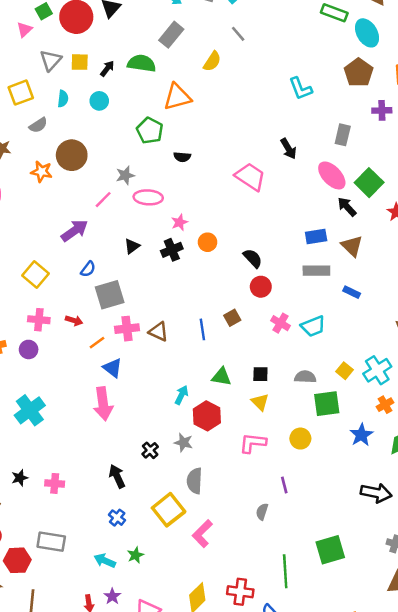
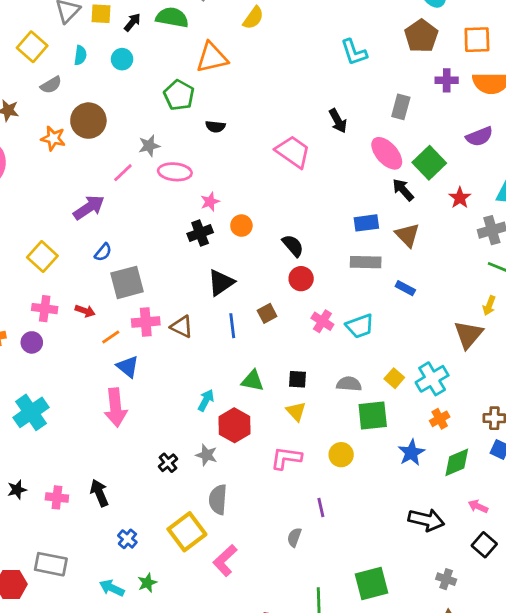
yellow square: (21, 93) -> (32, 47), turned -30
black triangle: (132, 246) -> (221, 283), moved, size x1.5
black arrow: (117, 476) -> (99, 493), moved

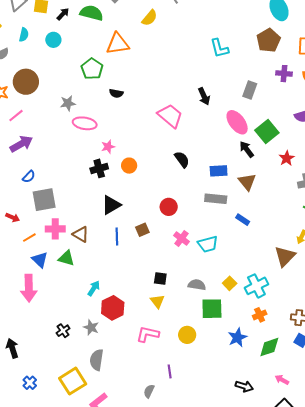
pink line: (123, 173) -> (16, 116), moved
black semicircle: (293, 246) -> (182, 159), moved
green triangle: (253, 381) -> (66, 258), moved
black arrow: (426, 520) -> (244, 386), size x0.7

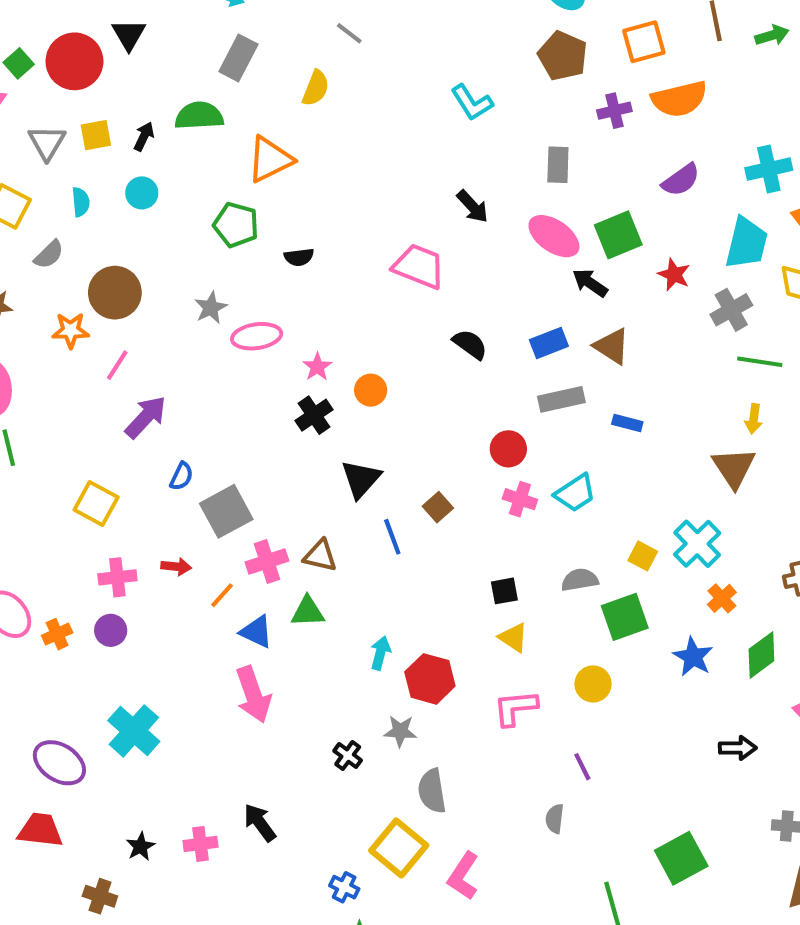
green square: (267, 131) -> (618, 235), turned 35
red circle: (169, 207) -> (508, 449), moved
blue cross: (30, 383) -> (344, 887), moved

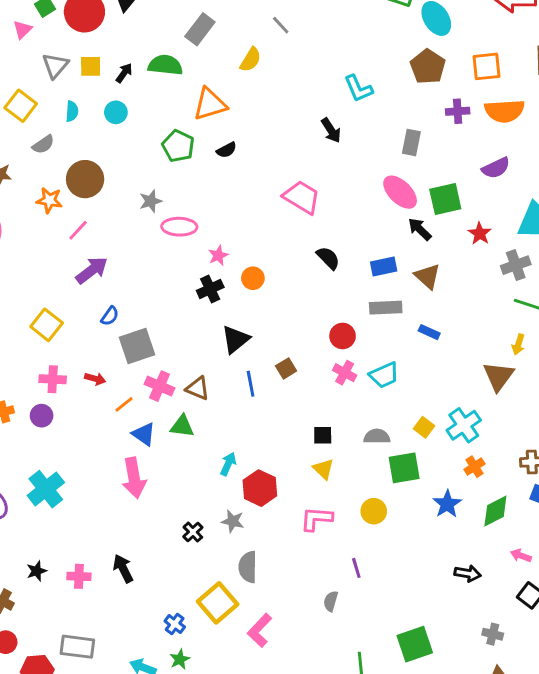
black arrow: (473, 207) -> (331, 130), moved
black semicircle: (299, 257) -> (226, 150), moved, turned -30
pink cross: (267, 561) -> (160, 386), turned 32

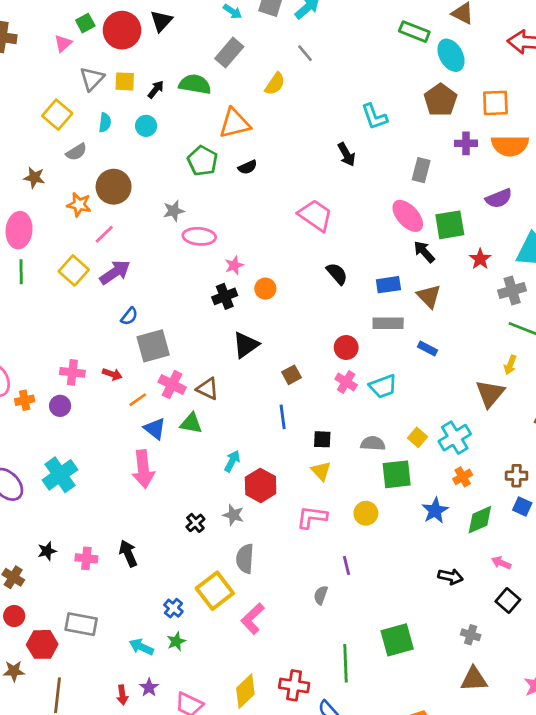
yellow square: (47, 325) -> (74, 270), moved
blue line: (251, 384) -> (283, 417), moved

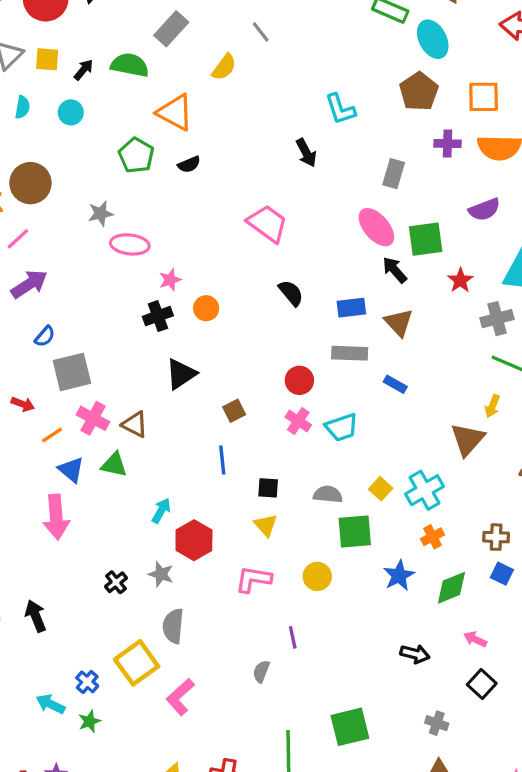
orange triangle: (235, 123) -> (175, 112), turned 40
cyan arrow: (141, 647) -> (51, 704), moved

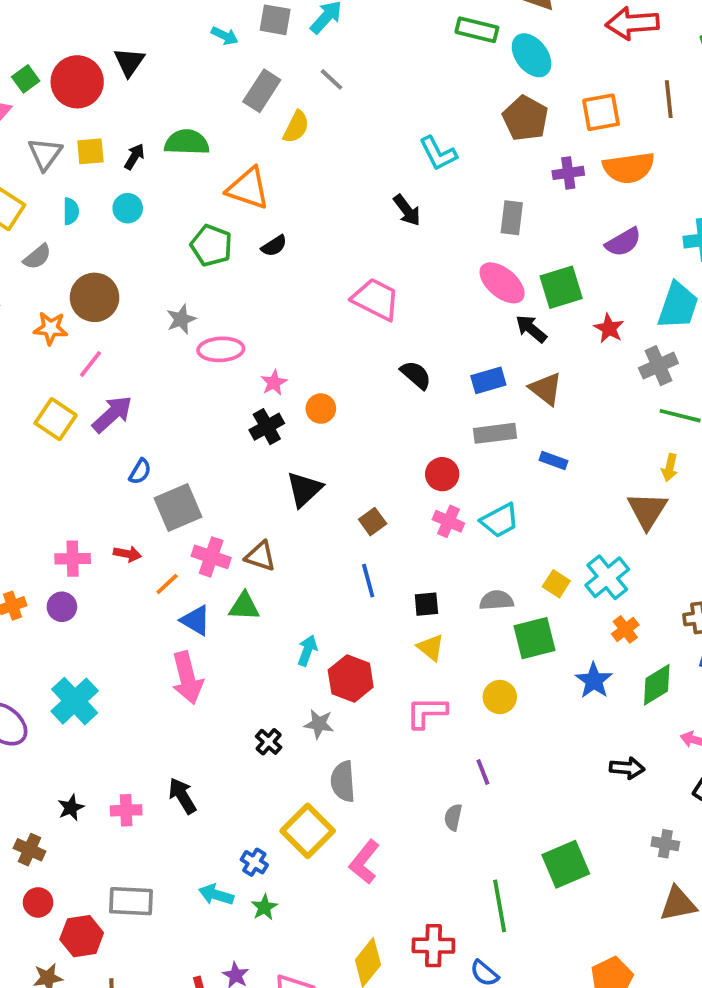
gray rectangle: (171, 29) -> (262, 91), moved

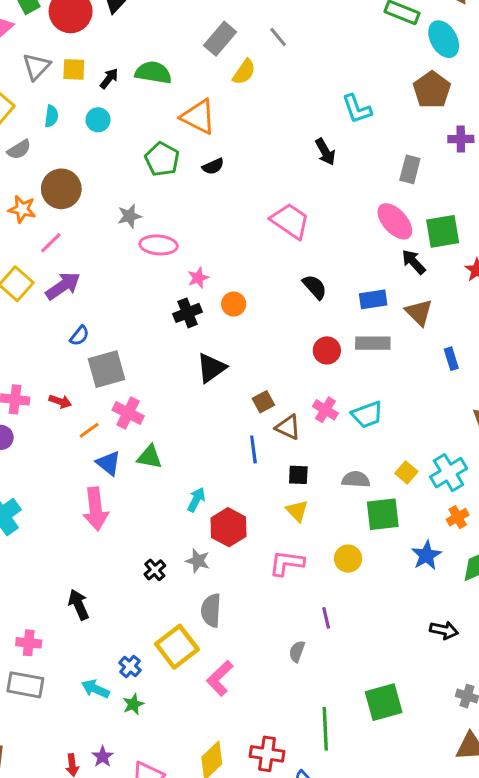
blue rectangle: (553, 461) -> (451, 359), moved, turned 45
red circle: (442, 474) -> (327, 350), moved
brown triangle: (260, 556) -> (288, 427), moved
pink cross: (126, 810) -> (29, 643), moved

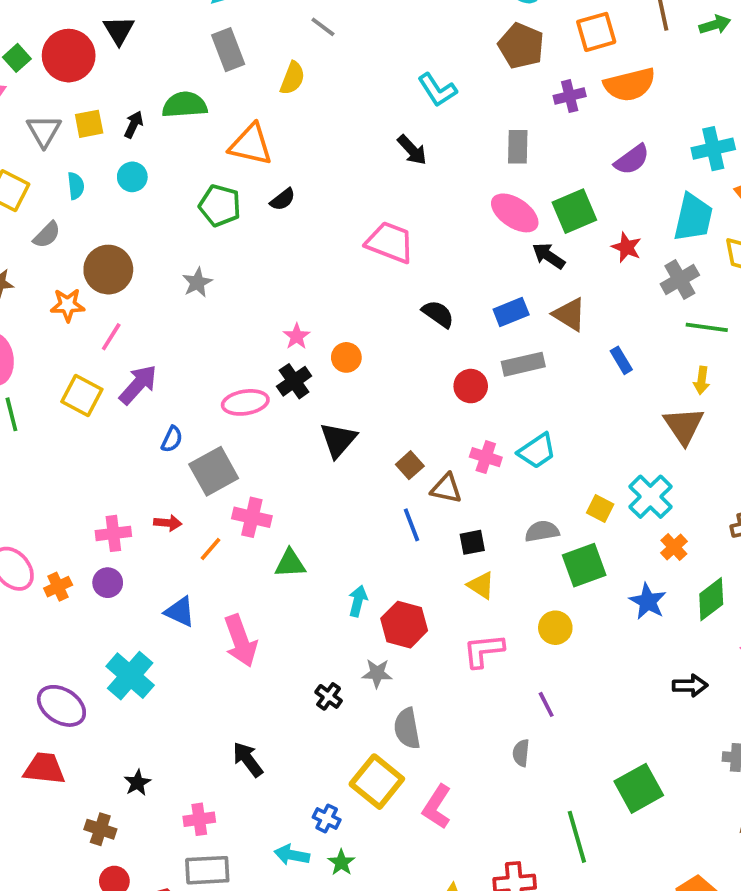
gray rectangle: (220, 39) -> (228, 50), moved, turned -48
pink ellipse: (158, 245) -> (245, 402), moved
blue triangle: (108, 463) -> (180, 612), moved

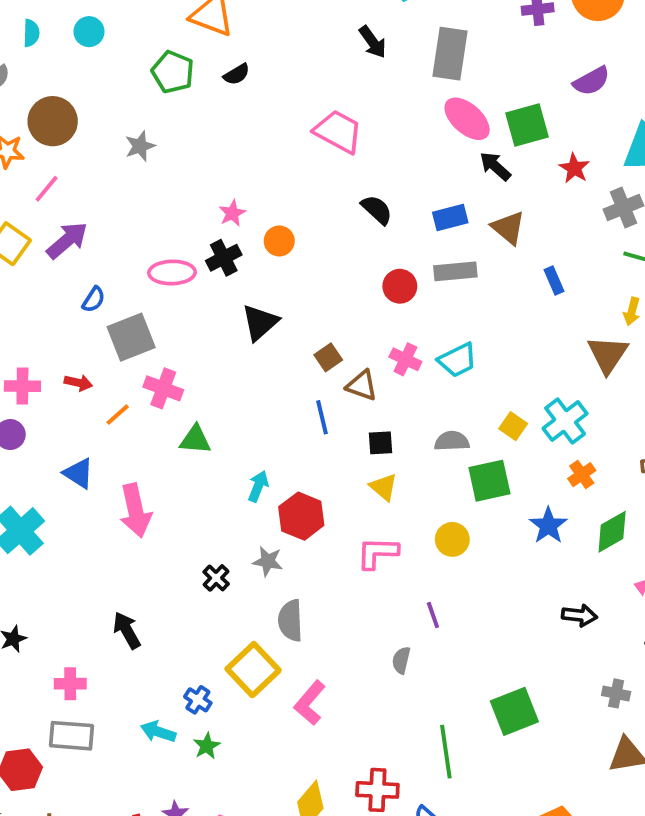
gray rectangle: (518, 147) -> (450, 54), moved, size x1.5

